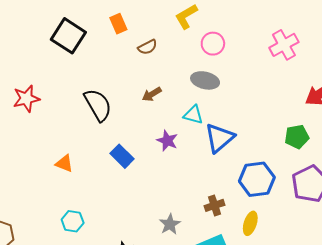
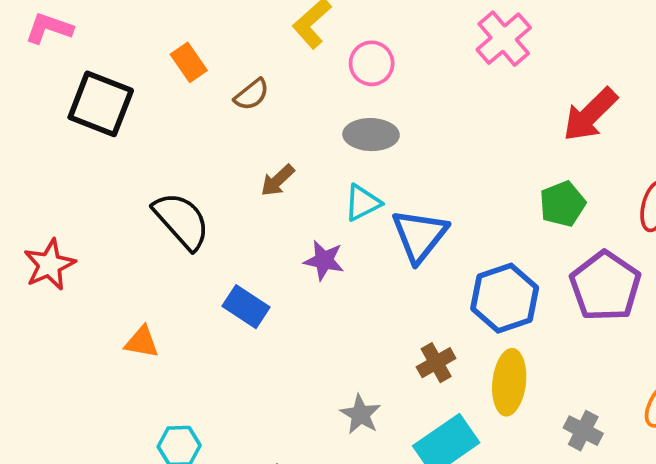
red star: (26, 99) -> (49, 265), moved
cyan triangle: (193, 115) -> (362, 203), turned -30
yellow ellipse: (250, 223) -> (509, 382), size x1.4

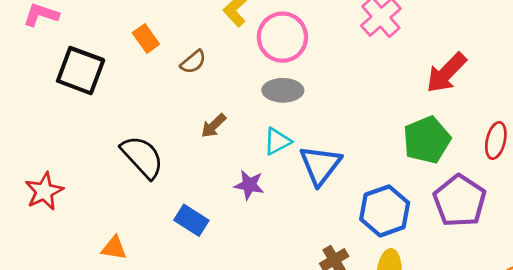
pink circle: (372, 63) -> (282, 37), size x1.5
green pentagon: (563, 204) -> (427, 140), size x1.4

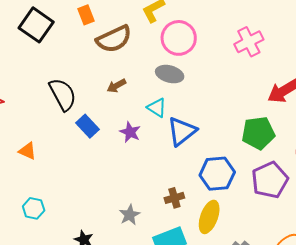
brown semicircle: (193, 62) -> (114, 39), size x1.8
cyan triangle: (277, 141) -> (157, 108), turned 45
blue rectangle: (191, 220) -> (88, 126), moved

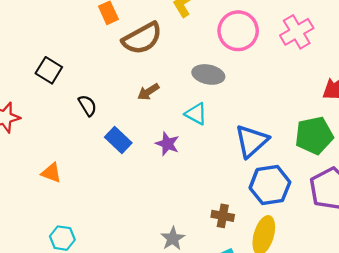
black square: (36, 25) -> (49, 70), moved, size x0.7
pink circle: (179, 38) -> (238, 31), moved
black semicircle: (63, 94) -> (88, 105), size x0.6
blue triangle: (182, 131) -> (251, 141), moved
brown cross: (174, 198) -> (223, 216), turned 30

